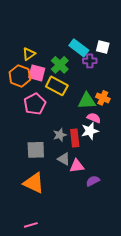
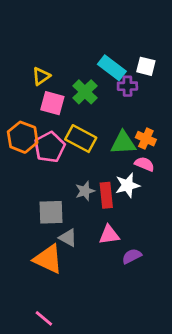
orange hexagon: (20, 76) -> (23, 137), moved
yellow rectangle: (57, 86) -> (81, 139), moved
pink semicircle: (94, 118) -> (144, 164), moved
gray triangle: (64, 159) -> (68, 238), moved
pink line: (31, 225) -> (44, 318), turned 56

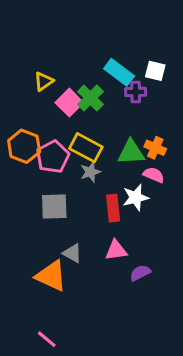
pink square: (52, 103) -> (69, 103), moved, turned 30
gray star: (85, 191) -> (90, 172), moved
gray square: (51, 212) -> (54, 207), moved

